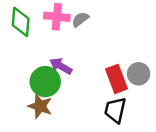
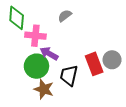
pink cross: (57, 17) -> (35, 36), moved
brown star: (40, 106) -> (44, 89), moved
black trapezoid: (115, 110) -> (69, 76), moved

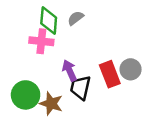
green diamond: (17, 18) -> (49, 20), moved
purple arrow: (49, 54) -> (69, 71), moved, turned 36
green circle: (36, 66) -> (26, 95), moved

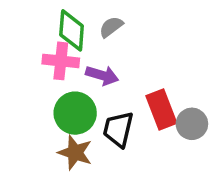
gray circle: (131, 69) -> (192, 124), moved
purple arrow: (69, 71) -> (102, 75), moved, turned 130
green circle: (26, 95) -> (75, 113), moved

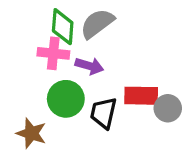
gray semicircle: (111, 27) -> (97, 24), size x1.6
red rectangle: (161, 109) -> (141, 96), turned -68
brown star: (75, 153) -> (31, 133), moved

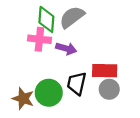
green circle: (66, 99) -> (49, 93), moved
gray circle: (168, 108) -> (109, 89), moved

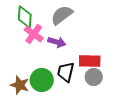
green diamond: (46, 19) -> (25, 17), moved
pink cross: (39, 39) -> (34, 34), turned 30

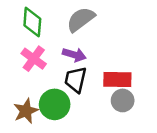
pink cross: (34, 34) -> (34, 59), moved
black trapezoid: (66, 72) -> (76, 80), moved
brown star: (20, 85) -> (26, 111), turned 30

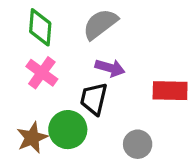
purple arrow: (74, 55) -> (110, 68), moved
red rectangle: (117, 80) -> (170, 91), moved
gray circle: (123, 100) -> (138, 144), moved

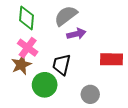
purple arrow: (110, 68) -> (76, 34), moved, turned -30
brown star: (32, 138) -> (21, 65), moved

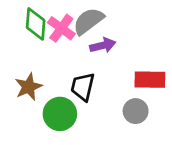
pink cross: (28, 48) -> (61, 28), moved
gray circle: (90, 94) -> (136, 111), moved

